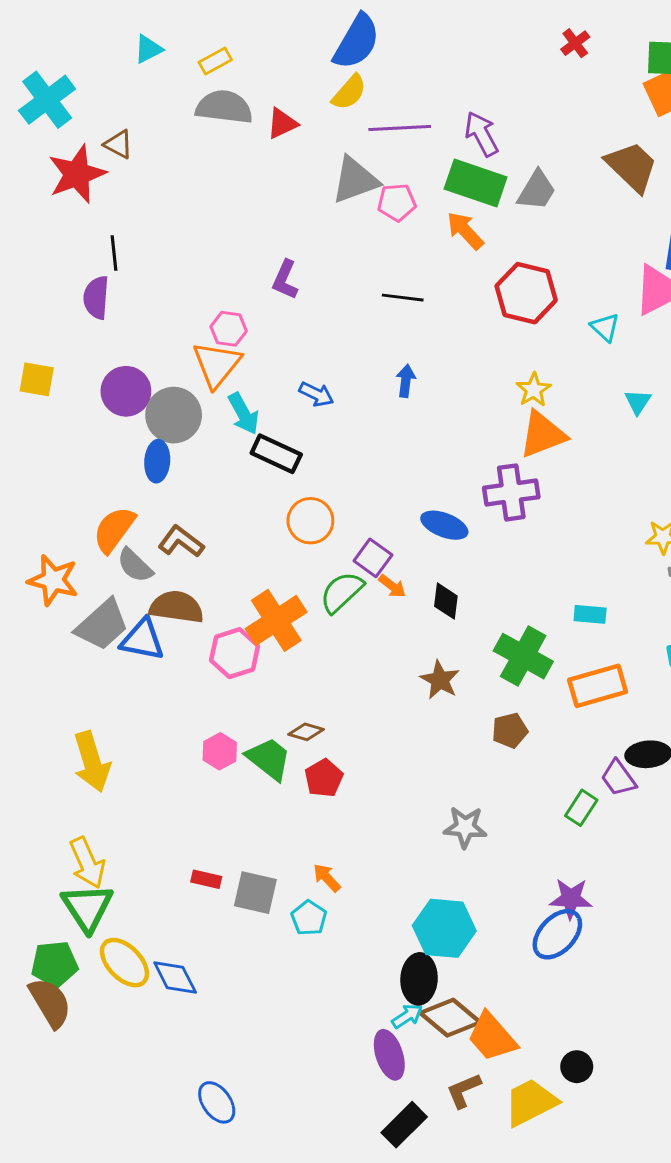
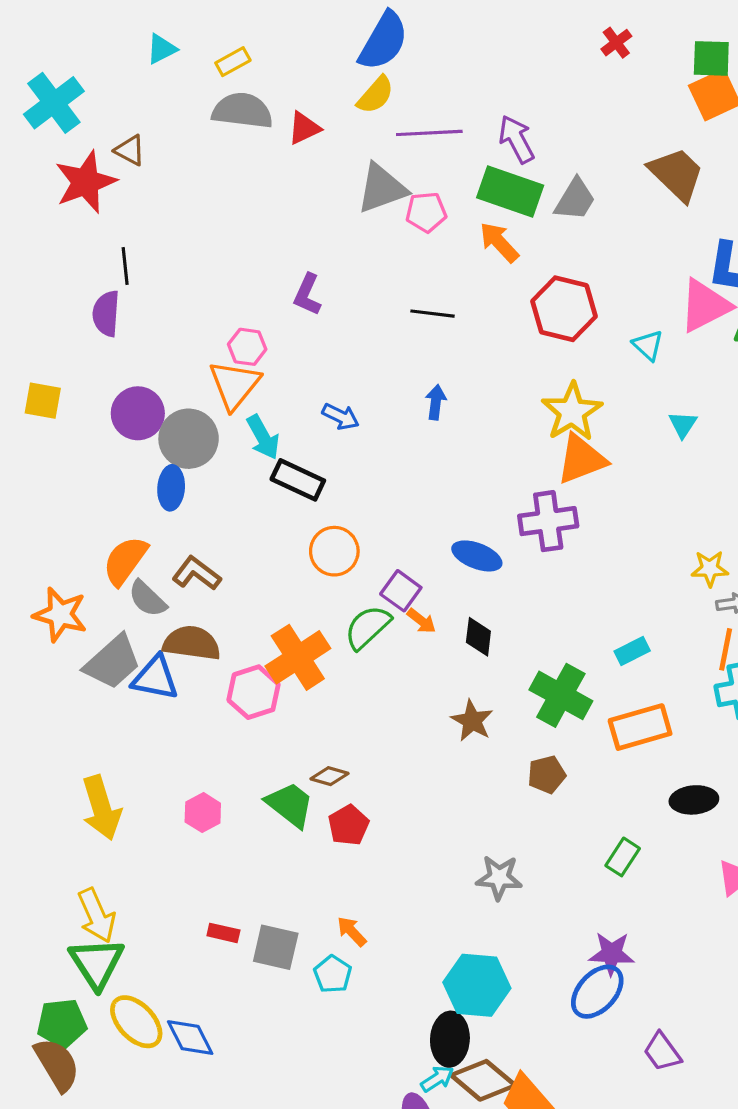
yellow star: (534, 390) -> (572, 412), size x1.6
cyan rectangle: (590, 614) -> (632, 651), turned -32
pink hexagon: (220, 751) -> (203, 813), moved
purple trapezoid: (618, 778) -> (662, 1052), moved

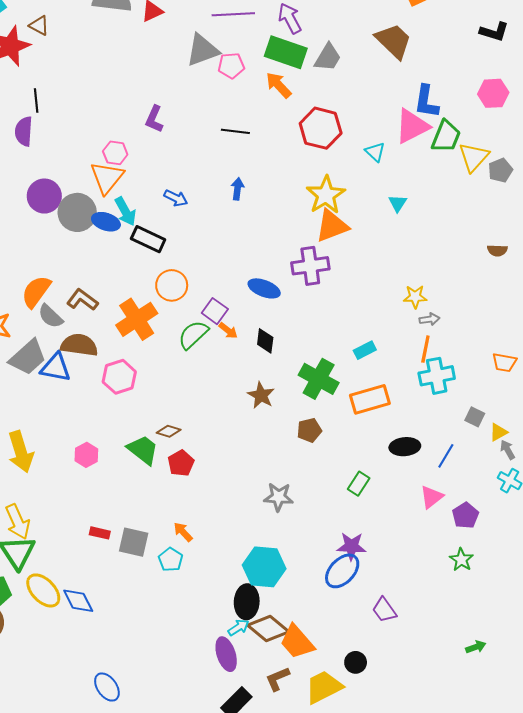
blue ellipse: (171, 488) -> (106, 222), moved, turned -76
orange cross: (298, 657) -> (137, 319), moved

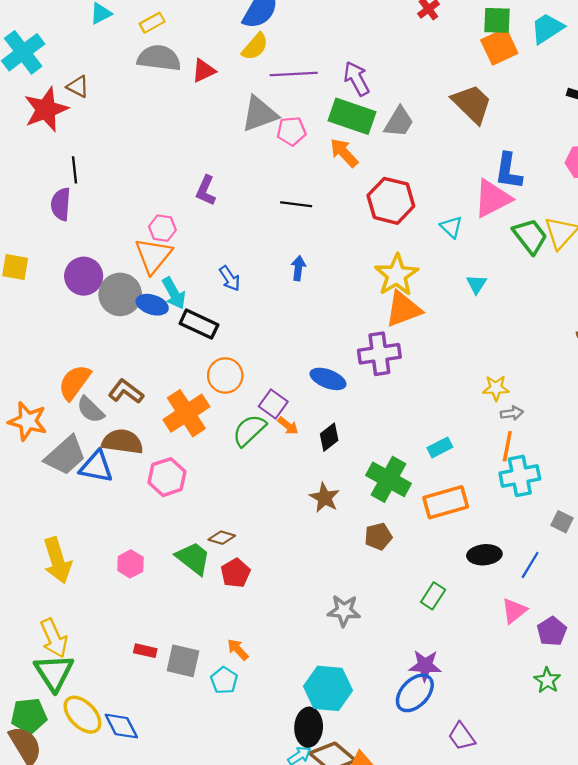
green trapezoid: (446, 136) -> (530, 236), moved, turned -60
blue arrow: (176, 198) -> (230, 278), turned 30
black diamond: (265, 341) -> (329, 437), turned 45

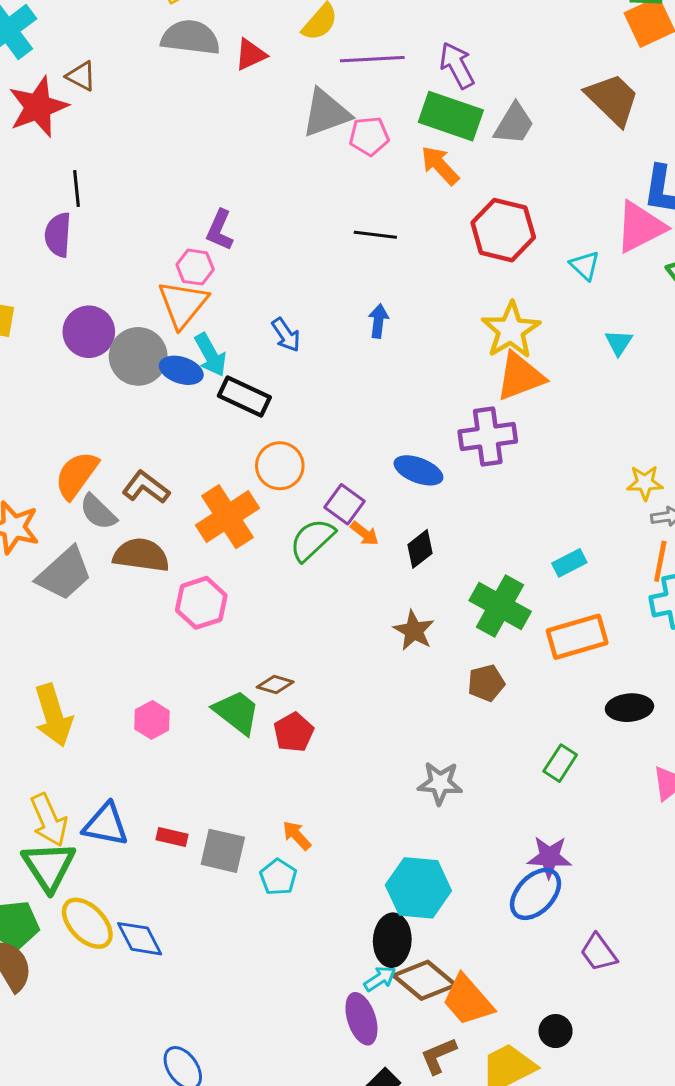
purple L-shape: (206, 190) -> (220, 230), moved
blue triangle: (96, 467) -> (106, 825), moved

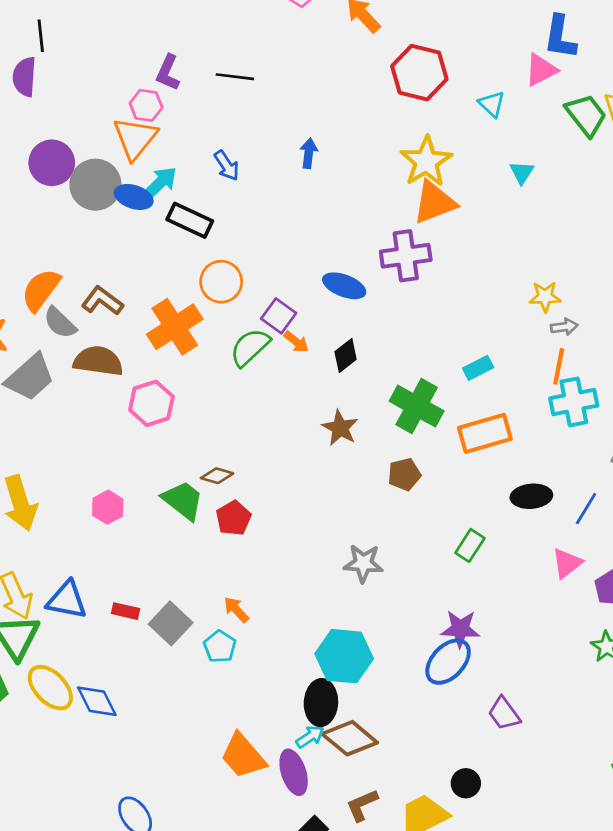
pink triangle: (640, 227) -> (541, 70), size x0.7
black line: (375, 235) -> (235, 77), moved
cyan arrow: (211, 355) -> (160, 183), turned -105
gray square: (223, 851) -> (171, 623), turned 30
orange trapezoid: (468, 1000) -> (243, 756), moved

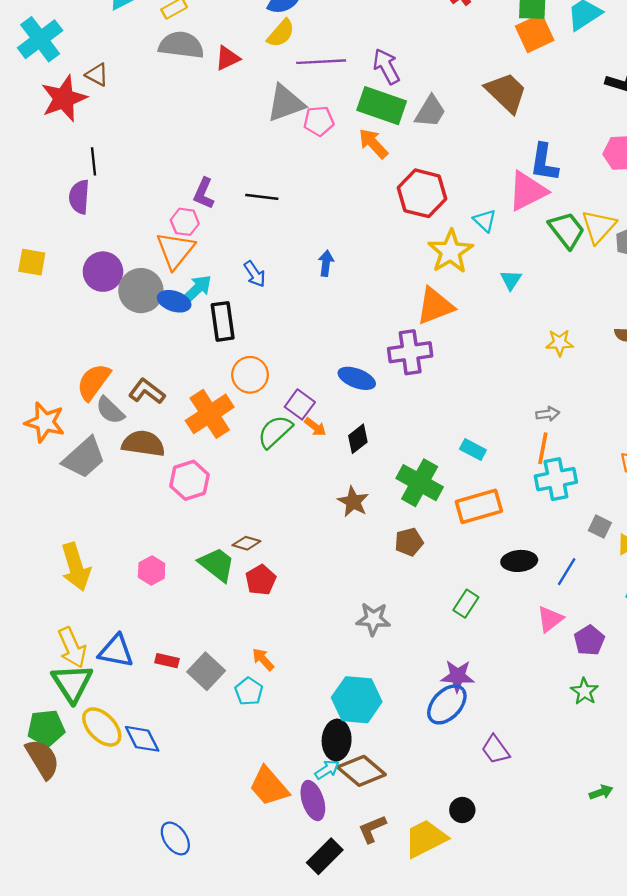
pink triangle: (541, 70) -> (528, 191), size x1.4
yellow star: (426, 161) -> (450, 251), moved
black rectangle: (190, 220) -> (223, 321), turned 57
yellow star: (545, 297) -> (560, 343), moved
cyan rectangle: (478, 368) -> (473, 449), turned 55

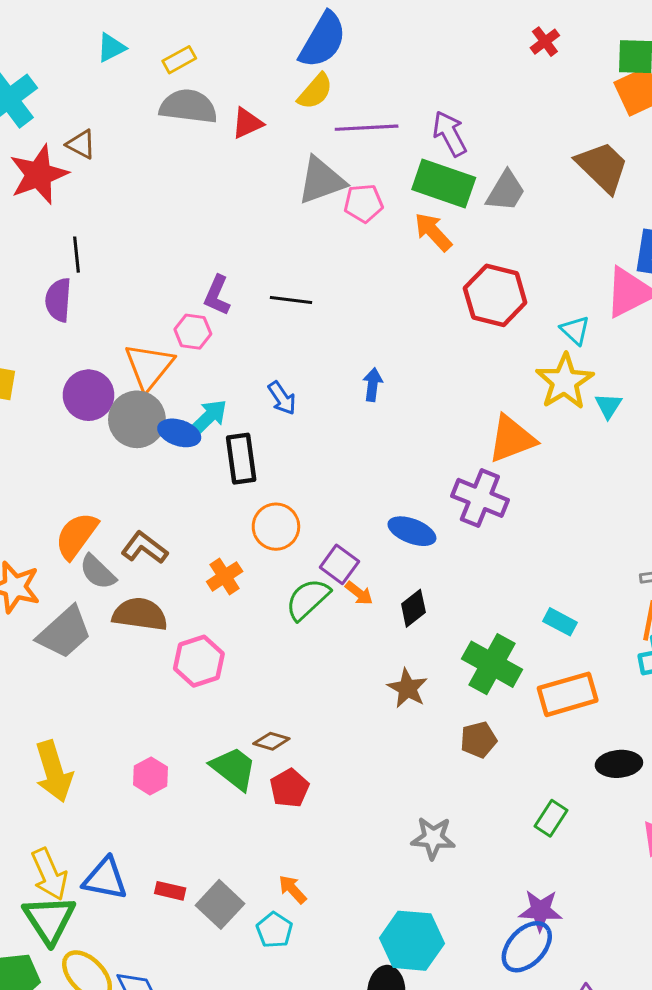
orange triangle: (175, 250) -> (149, 366), moved
yellow star: (450, 251) -> (565, 382), moved
purple cross: (410, 352) -> (480, 498), turned 30
orange cross: (210, 414) -> (225, 576), size x0.6

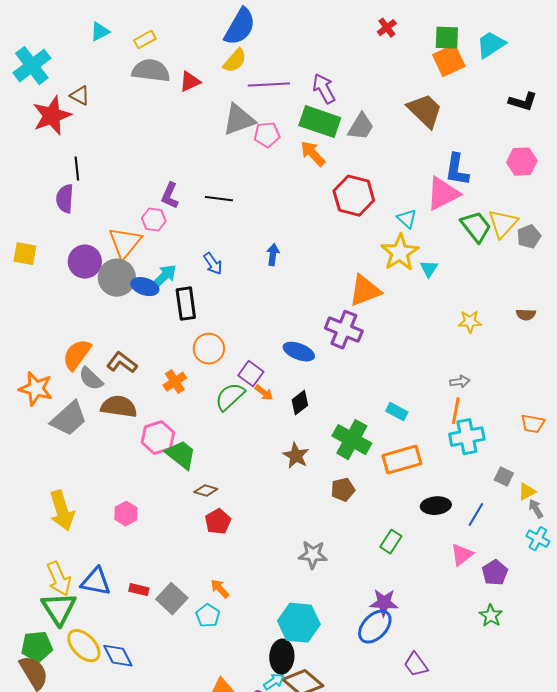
green trapezoid: (234, 768) -> (181, 455), moved

